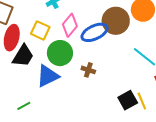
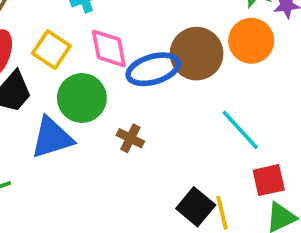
pink diamond: (70, 25) -> (109, 48), turned -60
black square: (128, 100) -> (196, 207), turned -30

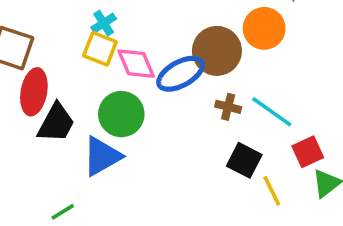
yellow square: (51, 50) -> (100, 49), moved
brown cross: (130, 138) -> (228, 107), moved
black square: (196, 207) -> (244, 160), moved

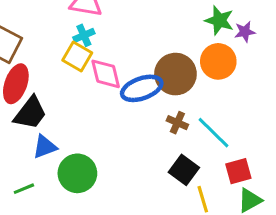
green circle: (121, 114) -> (77, 173), moved
blue triangle: (102, 156) -> (45, 147), moved, size x0.7

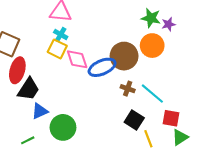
cyan cross: (84, 35) -> (61, 34), turned -32
red square: (238, 171) -> (171, 118), turned 30

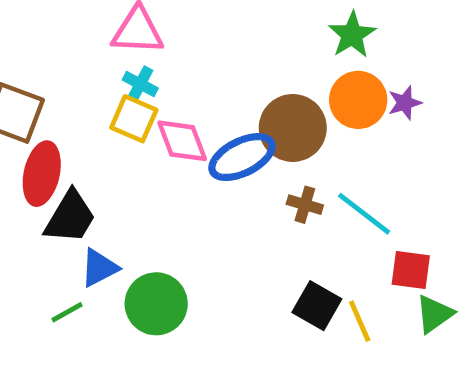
green star: (151, 18) -> (352, 35), turned 30
purple star: (169, 24) -> (405, 103), moved
black square: (134, 120) -> (317, 306), moved
green line: (28, 140) -> (67, 312), moved

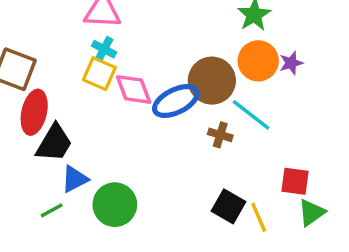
cyan line: (364, 214) -> (251, 115), moved

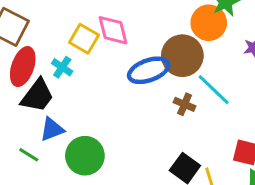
cyan cross: (104, 49) -> (62, 67), moved
orange circle: (258, 61) -> (209, 23), moved
pink diamond: (134, 89) -> (113, 30), moved
green line: (52, 210) -> (29, 155), turned 55

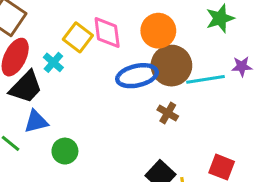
orange circle: (209, 23) -> (158, 31), moved
cyan line: (214, 90) -> (205, 79), moved, turned -60
green circle: (85, 156) -> (65, 151), size x0.7

